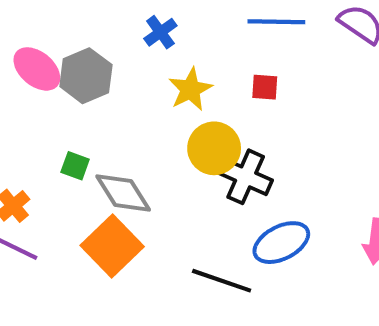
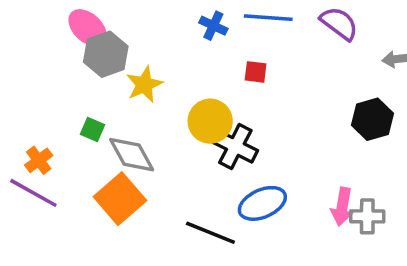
blue cross: (160, 32) -> (213, 26), moved, turned -32
pink ellipse: (37, 69) -> (88, 28), moved
yellow star: (190, 89) -> (144, 84), moved

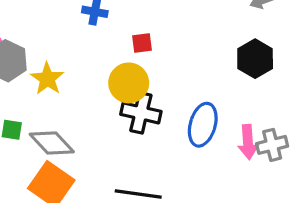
yellow circle: (210, 121) -> (129, 83), moved
blue ellipse: (262, 203) -> (203, 125), moved, turned -36

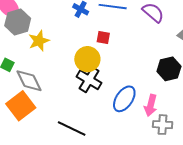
pink arrow: (248, 142) -> (151, 105), moved

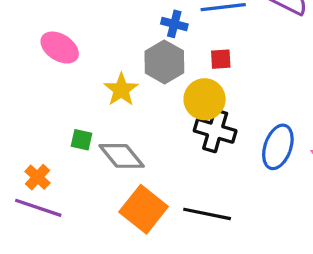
gray hexagon: (18, 22) -> (164, 62), moved
orange square: (21, 106) -> (144, 209), moved

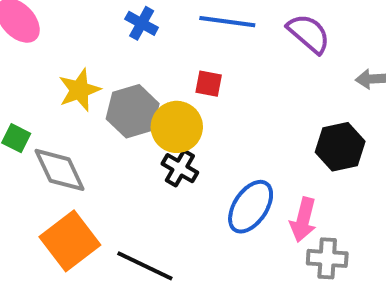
blue cross: (174, 24) -> (142, 23), moved
gray hexagon: (164, 62) -> (133, 111), moved
black cross: (215, 131) -> (180, 168), size x0.7

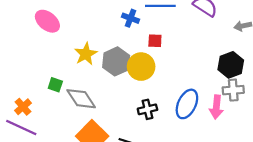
blue cross: (142, 23) -> (131, 18), moved
black cross: (180, 168) -> (147, 109), moved, turned -36
gray cross: (327, 258) -> (233, 90), moved

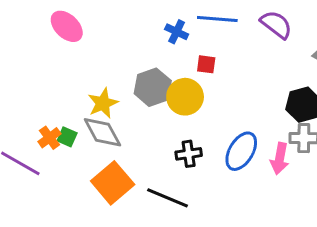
yellow star: (86, 54) -> (103, 103), moved
green square: (55, 85) -> (67, 137), moved
orange cross: (23, 107) -> (49, 138), moved

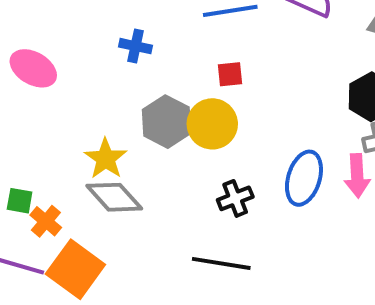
blue cross: (177, 32) -> (136, 46), moved
green square: (67, 137) -> (20, 201), moved
orange square: (113, 183) -> (75, 269), moved

